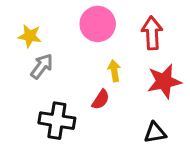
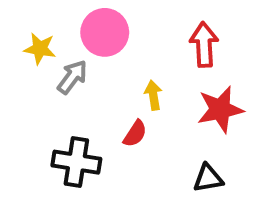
pink circle: (98, 24) -> (105, 32), moved
gray arrow: (42, 66) -> (72, 77), moved

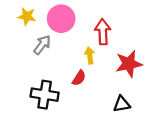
red arrow: (204, 45) -> (103, 32), moved
yellow star: (40, 49) -> (27, 16), moved

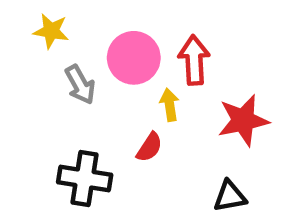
pink circle: (61, 19) -> (134, 58), moved
gray arrow: (42, 45) -> (80, 85), turned 114

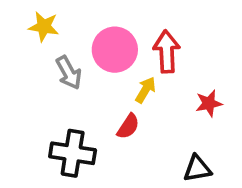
yellow arrow: (170, 105) -> (145, 90), turned 40
red star: (243, 120) -> (209, 103), size x0.6

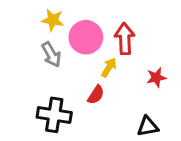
yellow star: (44, 27) -> (53, 20), moved

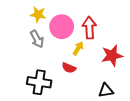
red star: (156, 78) -> (112, 56), size x1.5
red semicircle: (96, 95) -> (69, 68), turned 80

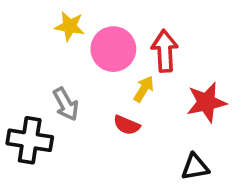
gray arrow: (37, 39) -> (66, 104), moved
black cross: (39, 82) -> (30, 140), moved

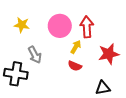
yellow star: (70, 26) -> (22, 25), moved
red semicircle: (127, 125) -> (75, 66), moved

